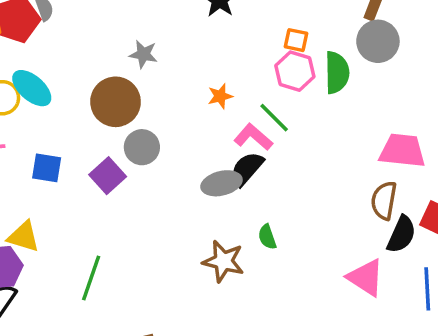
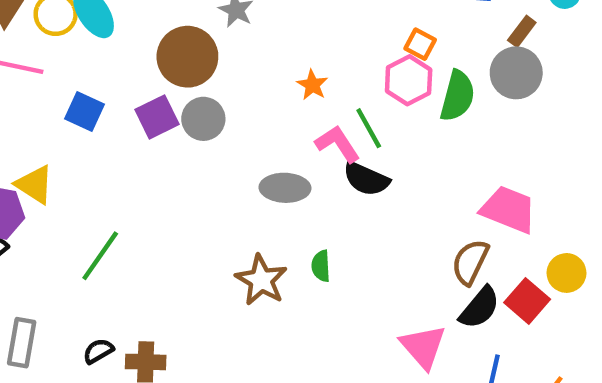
orange star: (220, 96) -> (312, 85), turned 30
black semicircle: (247, 169) -> (366, 179), moved, turned -123
purple square: (108, 176) -> (157, 117), moved

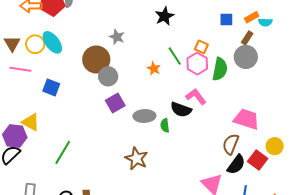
purple square: (157, 117) -> (115, 103), moved
gray circle: (203, 119) -> (108, 76), moved
green line: (369, 128) -> (175, 56), moved
pink L-shape: (338, 144) -> (196, 97), moved
green semicircle: (321, 266) -> (165, 125), moved

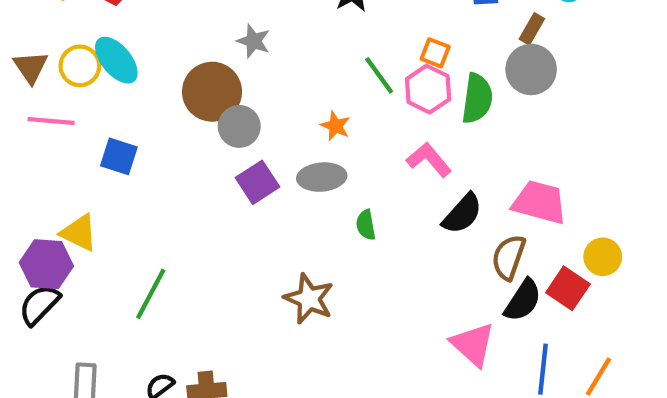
orange star: (154, 69) -> (335, 126), moved
black semicircle: (181, 110) -> (462, 214), moved, turned -65
gray ellipse: (144, 116) -> (322, 177), moved

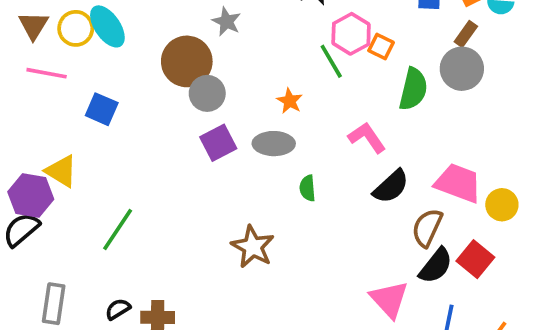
pink hexagon: (428, 89) -> (351, 34), moved
yellow circle: (603, 257) -> (502, 205), moved

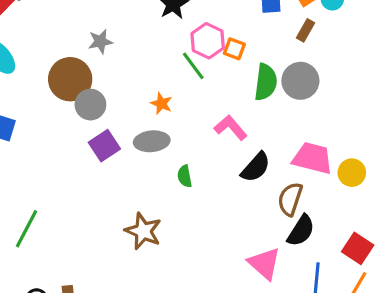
gray star: (226, 22) -> (100, 42), turned -30
gray circle: (462, 69) -> (300, 81), moved
red square: (475, 259) -> (358, 248), moved

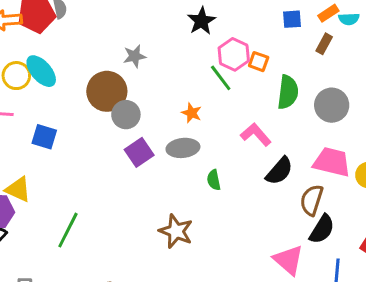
gray circle: (300, 81) -> (332, 105), moved

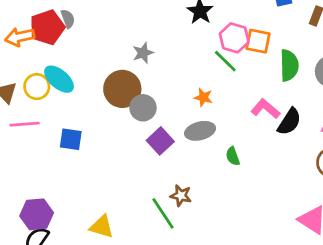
orange square: (259, 62) -> (258, 41), size x1.4
black semicircle: (279, 171) -> (289, 122), moved
yellow triangle: (18, 189) -> (102, 227), moved
green line: (68, 230) -> (163, 213), moved, turned -52
brown star: (176, 231) -> (181, 196), moved, size x0.7

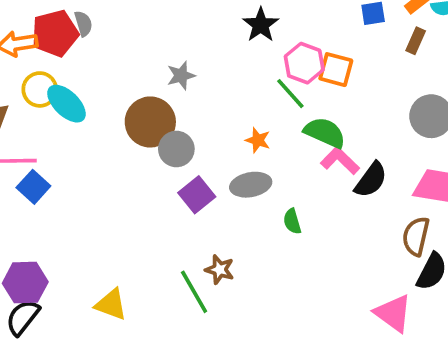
green semicircle: (289, 65) -> (325, 133), moved, turned -68
yellow circle: (37, 87) -> (40, 89), moved
blue square: (71, 139) -> (33, 187), moved, turned 30

